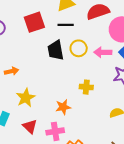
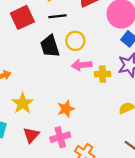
pink arrow: (103, 52) -> (82, 65), moved
yellow cross: (86, 87) -> (103, 74), moved
red triangle: (30, 127) -> (31, 135), turned 35

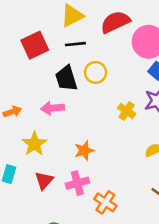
pink arrow: (82, 65) -> (53, 108), moved
yellow cross: (103, 74) -> (127, 111), turned 35

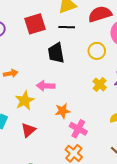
yellow circle: (96, 72) -> (97, 51), moved
pink arrow: (53, 108) -> (46, 86), moved
pink cross: (77, 183) -> (78, 129), moved, turned 36

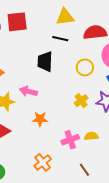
red square: (35, 24) -> (17, 22), moved
pink cross: (78, 129) -> (70, 140), moved, turned 30

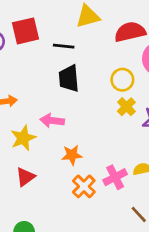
black line: (60, 39) -> (64, 46), moved
yellow cross: (81, 101) -> (126, 107), moved
orange cross: (43, 162) -> (84, 186), moved

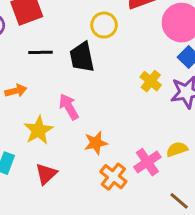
black line: (64, 46) -> (41, 52), moved
yellow circle: (122, 80) -> (104, 25), moved
pink arrow: (52, 121) -> (69, 107), turned 60

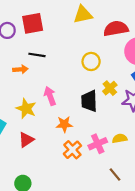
yellow circle: (104, 25) -> (91, 61), moved
black trapezoid: (82, 57) -> (89, 101), moved
orange arrow: (16, 91) -> (20, 69), moved
yellow star: (38, 130) -> (26, 109), turned -30

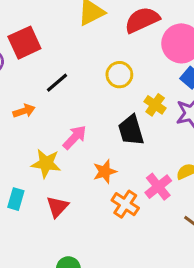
black line: (37, 55) -> (57, 83), moved, turned -35
pink arrow: (50, 96) -> (75, 137), turned 78

